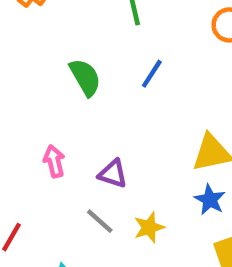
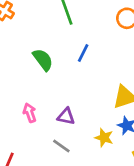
yellow star: (149, 227) -> (104, 138), moved, turned -30

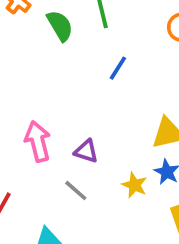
green semicircle: (43, 60) -> (60, 26), moved
pink arrow: (30, 113) -> (38, 141), size x1.5

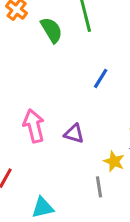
blue line: (118, 68) -> (101, 78), moved
gray line: (76, 191) -> (99, 187), moved, turned 40

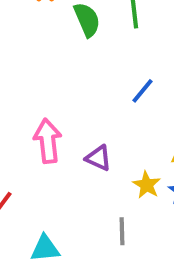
yellow star: (114, 161) -> (147, 185), moved

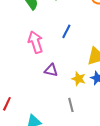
pink arrow: (48, 141) -> (36, 42), moved

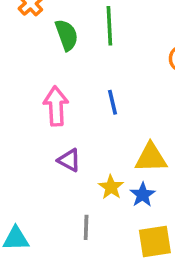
blue line: (66, 31) -> (112, 102), turned -56

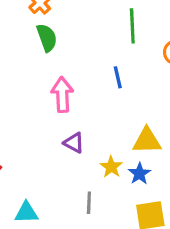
green line: (109, 26) -> (132, 26), moved
green semicircle: (67, 35) -> (47, 38), moved
blue line: (112, 102) -> (118, 77), moved

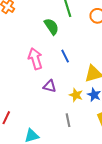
green semicircle: (47, 38) -> (51, 26), moved
blue line: (118, 77) -> (65, 56), moved

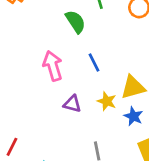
yellow star: (76, 95) -> (107, 101), moved

